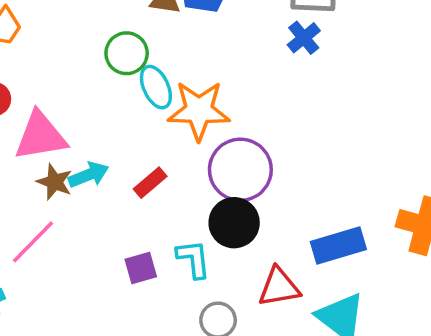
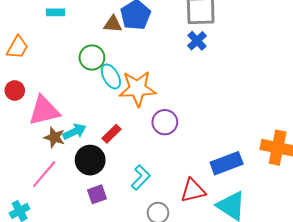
purple circle: (240, 170) -> (165, 122), size x0.7
black circle: (234, 223) -> (90, 160), moved
cyan L-shape: (194, 259) -> (141, 177), turned 55
purple square: (141, 268) -> (97, 194), moved

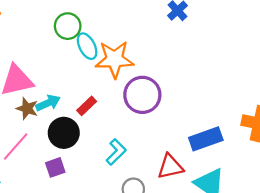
purple circle: (165, 122) -> (142, 95), size x1.4
purple square: (97, 194) -> (55, 167), moved

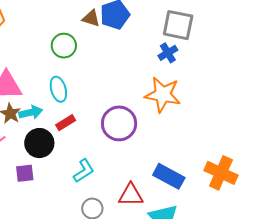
cyan ellipse: (87, 46) -> (58, 89), moved
orange star: (115, 59) -> (163, 95), moved
blue rectangle: (206, 139) -> (169, 176), turned 36

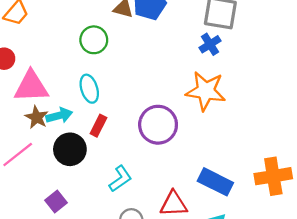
red rectangle: (66, 123) -> (98, 126), turned -30
purple square: (25, 173) -> (56, 202), moved, turned -30
orange cross: (221, 173) -> (273, 176), turned -32

